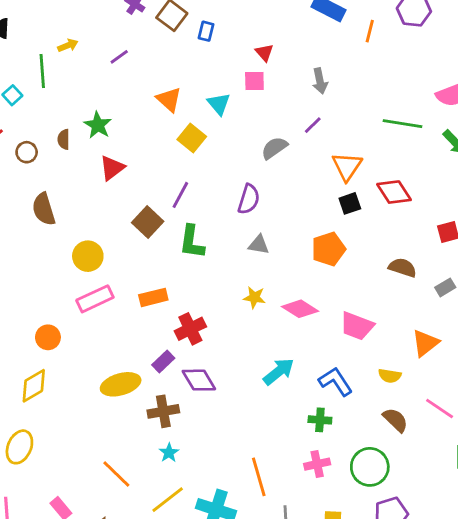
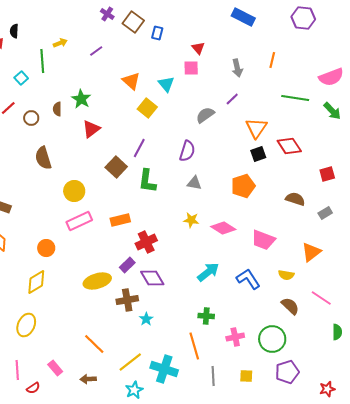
orange line: (370, 31) -> (272, 60), moved
green cross: (320, 420) -> (206, 316), moved
cyan star: (169, 453) -> (146, 319), moved

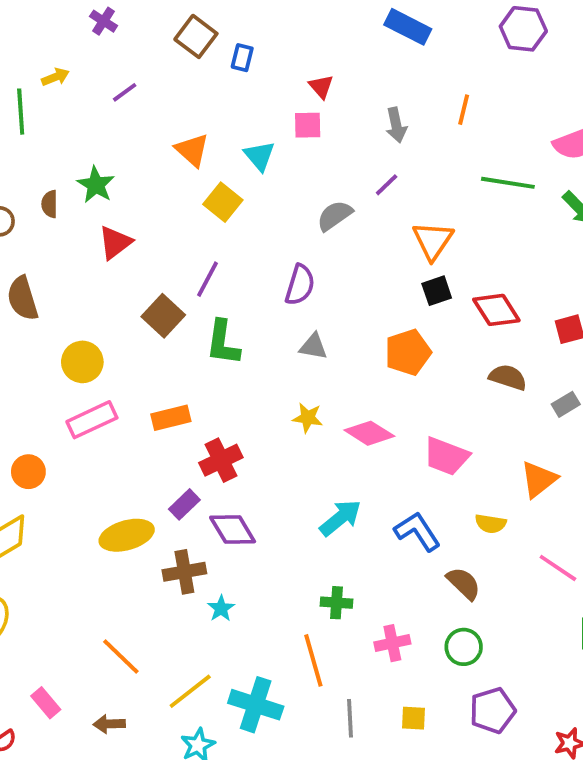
purple cross: (107, 14) -> (104, 21), moved
red diamond: (289, 146) -> (496, 310), moved
brown semicircle: (290, 306) -> (464, 583), moved
green circle: (272, 339) -> (464, 647), size x0.7

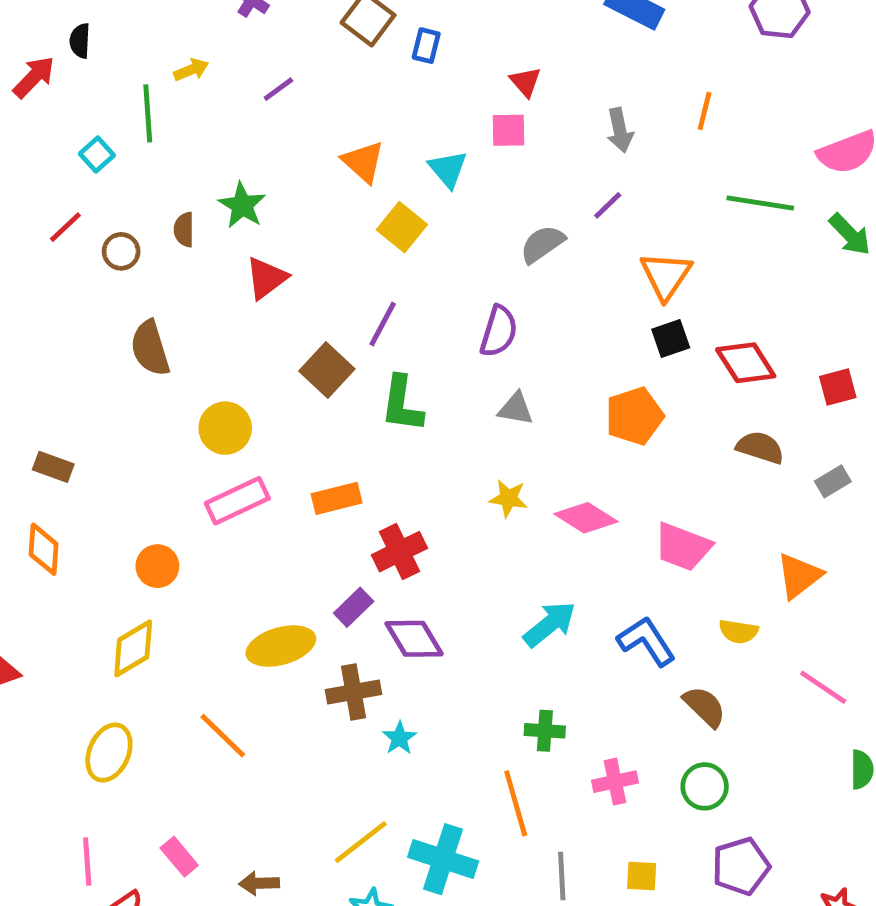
orange line: (121, 657) -> (223, 736), moved

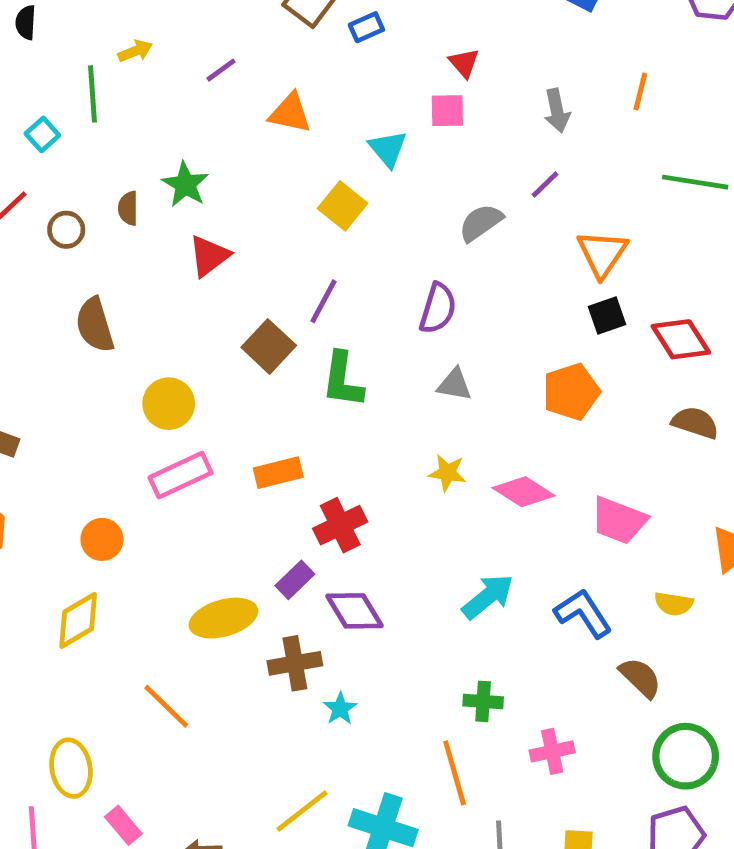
blue rectangle: (426, 46) -> (366, 27), turned 52
orange triangle: (363, 162) -> (290, 113), moved, turned -30
yellow ellipse: (109, 753) -> (71, 768), moved, turned -34
green circle: (705, 786) -> (686, 756), moved, size x1.4

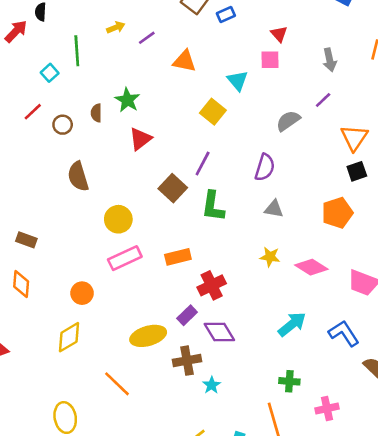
yellow arrow: (135, 51) -> (116, 27), moved

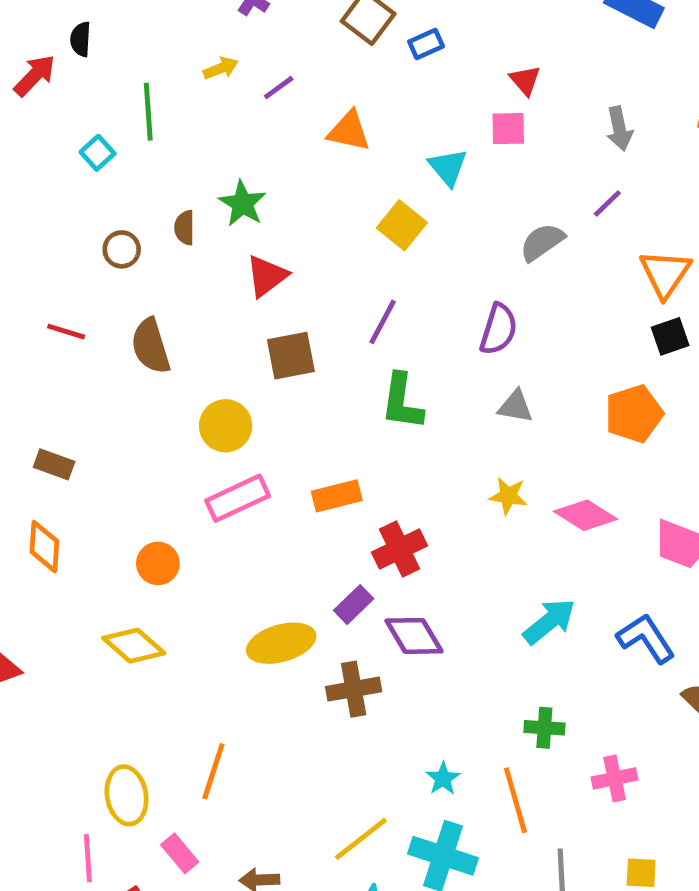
red line: (33, 112) -> (66, 332), moved, turned 60
brown square: (173, 188) -> (291, 356), moved, turned 36
yellow diamond: (69, 337) -> (134, 646), turned 72
orange line: (117, 384) -> (213, 771), moved, turned 64
cyan star: (212, 385) -> (443, 778), moved

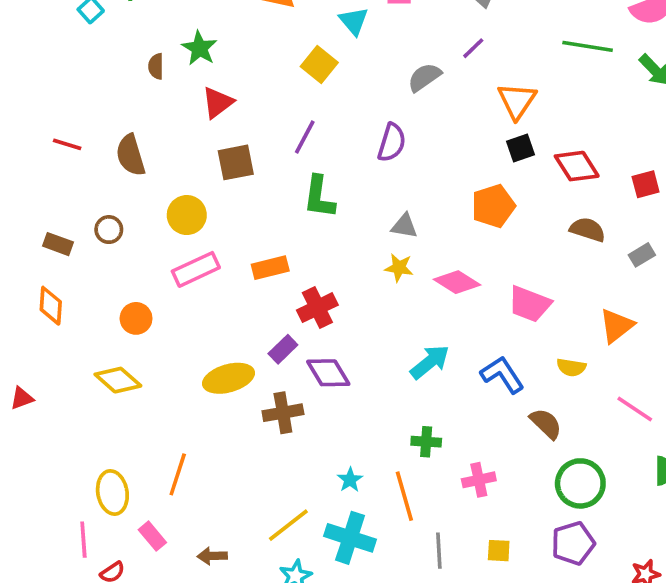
brown circle: (122, 249) -> (109, 230), moved
gray triangle: (515, 406) -> (404, 226), moved

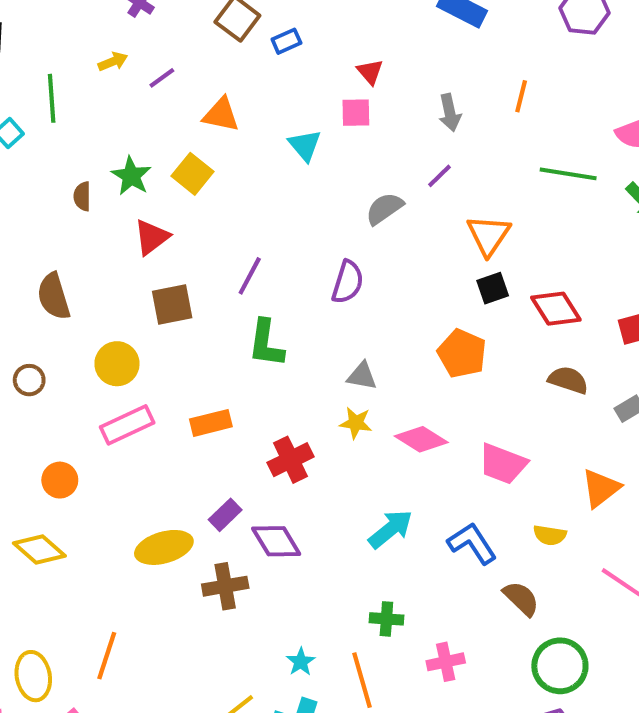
yellow square: (319, 65) -> (192, 174), moved
orange pentagon: (493, 206) -> (462, 353), turned -30
red cross: (317, 308) -> (290, 460), moved

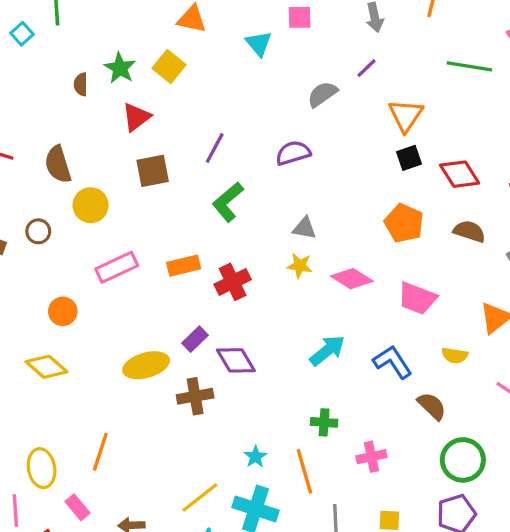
purple semicircle: (348, 282) -> (293, 153), turned -124
green L-shape: (266, 343) -> (228, 202), turned 42
orange pentagon: (462, 353) -> (404, 223), moved
yellow circle: (117, 364) -> (91, 205), moved
red cross: (290, 460) -> (233, 282), moved

